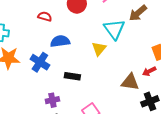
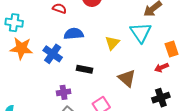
cyan triangle: (114, 29) -> (141, 32), moved
brown triangle: (130, 82) -> (127, 78), moved, turned 30

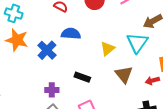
black rectangle: (84, 69) -> (82, 77), moved
brown triangle: (127, 78) -> (124, 75), moved

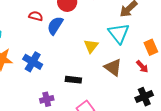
blue semicircle: (71, 34) -> (55, 26), moved, turned -48
red arrow: (152, 81) -> (142, 67), turned -104

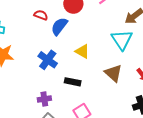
yellow triangle: (91, 46) -> (82, 51), moved, turned -42
blue cross: (33, 62) -> (48, 60), moved

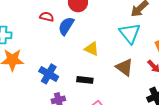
blue cross: (48, 60) -> (49, 74), moved

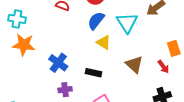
blue semicircle: (66, 26) -> (96, 21), moved
cyan triangle: (130, 33) -> (127, 23), moved

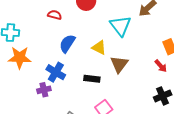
blue semicircle: (96, 21) -> (67, 44), moved
brown triangle: (134, 65) -> (119, 64), moved, turned 30
purple cross: (65, 90) -> (44, 90), moved

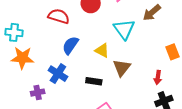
red semicircle: (55, 15) -> (59, 16), size x1.5
red arrow: (161, 66) -> (158, 77), moved, turned 48
purple cross: (44, 90) -> (38, 93), moved

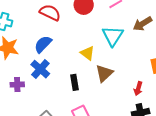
blue semicircle: (70, 45) -> (43, 44), moved
black rectangle: (94, 81) -> (74, 82), turned 63

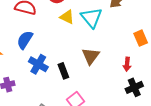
yellow triangle: (87, 53) -> (67, 17), moved
blue cross: (40, 69) -> (38, 64), moved

